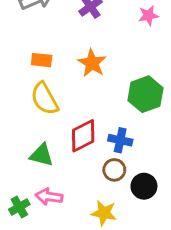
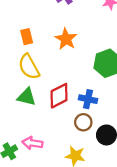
orange rectangle: (42, 60) -> (27, 37), turned 70
green triangle: (42, 155) -> (27, 97), moved

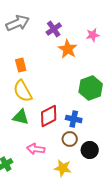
orange star: (66, 39) -> (68, 49), moved
pink arrow: (32, 143) -> (36, 149), moved

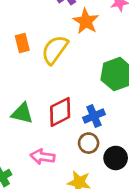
yellow semicircle: (23, 91) -> (55, 50), moved, turned 65
blue cross: (74, 119) -> (94, 116), turned -35

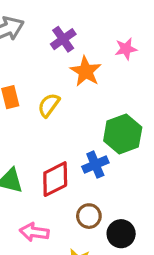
yellow semicircle: (55, 50) -> (49, 105), size x0.7
blue cross: (94, 116) -> (95, 165), moved

